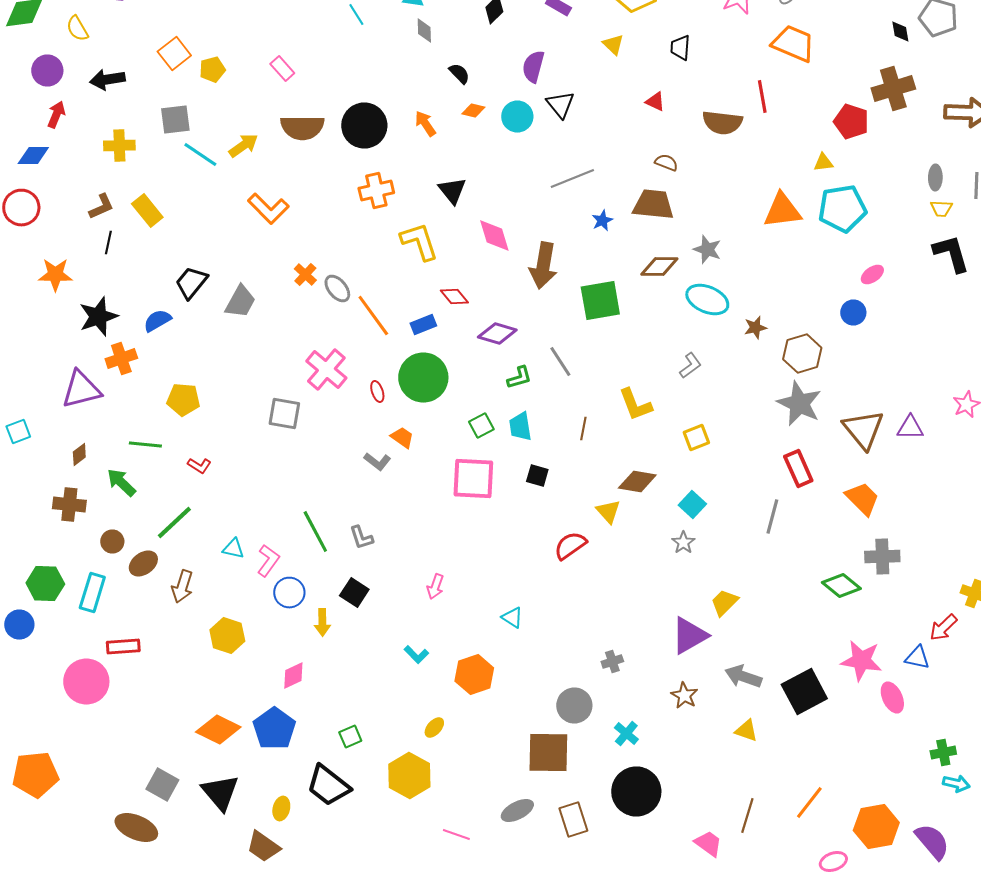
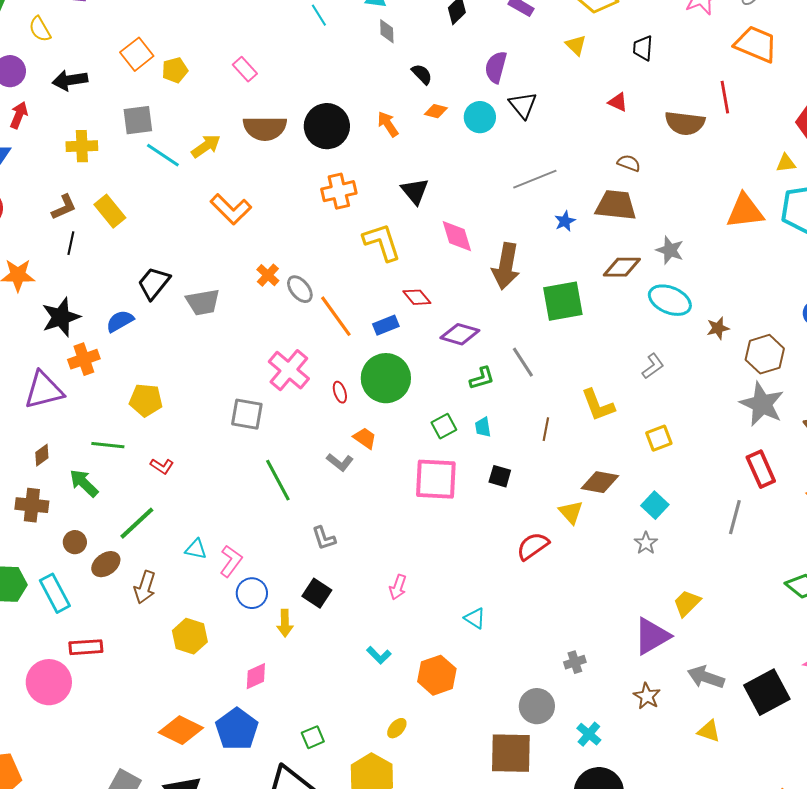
gray trapezoid: (240, 302) -> (203, 302), turned 51
cyan trapezoid: (520, 426) -> (483, 427), size x0.7
green line: (315, 532) -> (278, 480), moved
cyan rectangle: (92, 592) -> (55, 593), turned -45

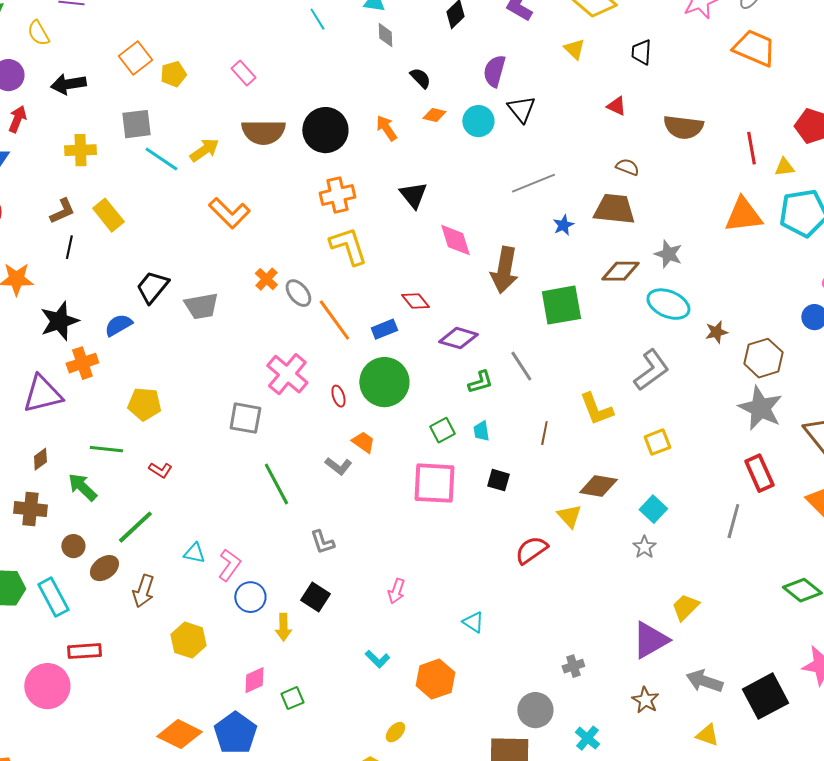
red line: (725, 97) -> (751, 148), moved
yellow L-shape: (382, 242) -> (348, 246), moved
gray L-shape: (653, 366) -> (651, 370), size x1.6
green square: (313, 737) -> (292, 698), moved

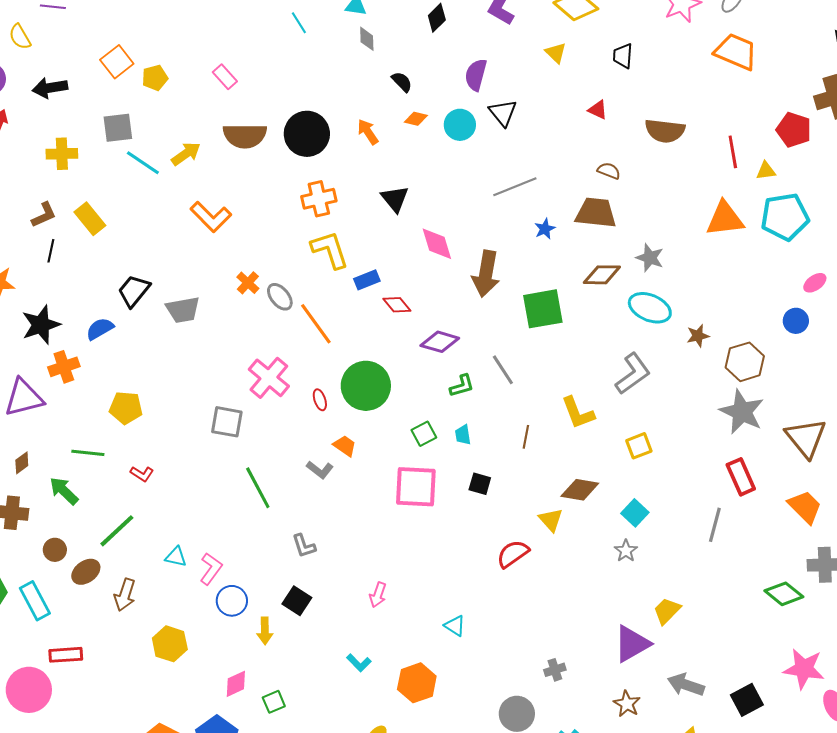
blue rectangle: (384, 329) -> (367, 280), moved
black square: (765, 696) -> (747, 700), size x0.7

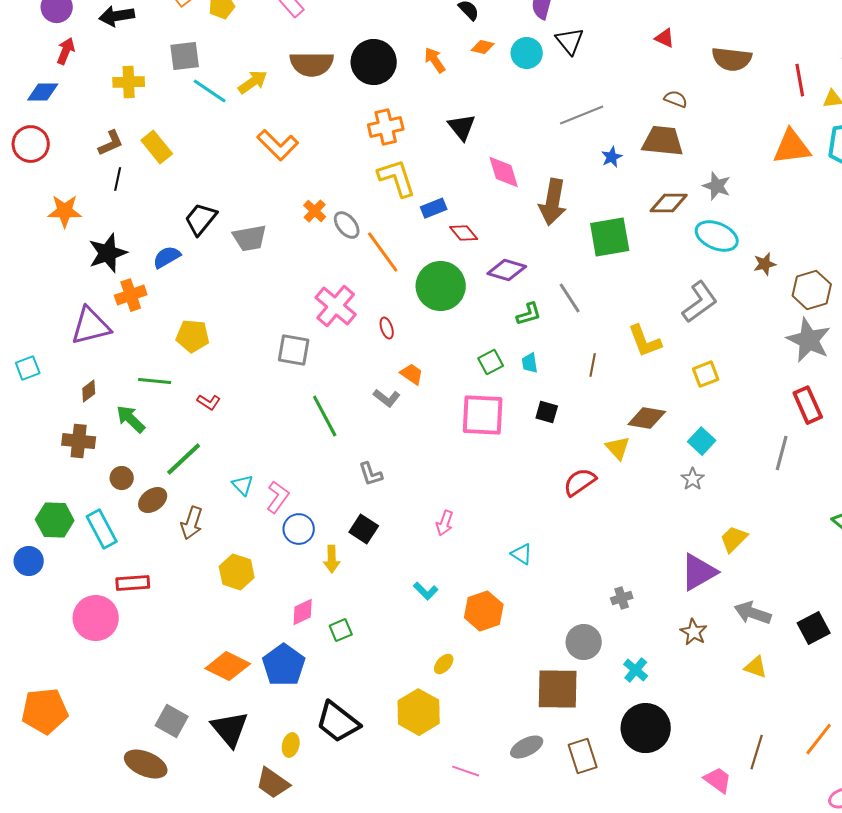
green circle: (366, 386) -> (441, 286), moved
cyan triangle: (176, 557) -> (243, 485), turned 35

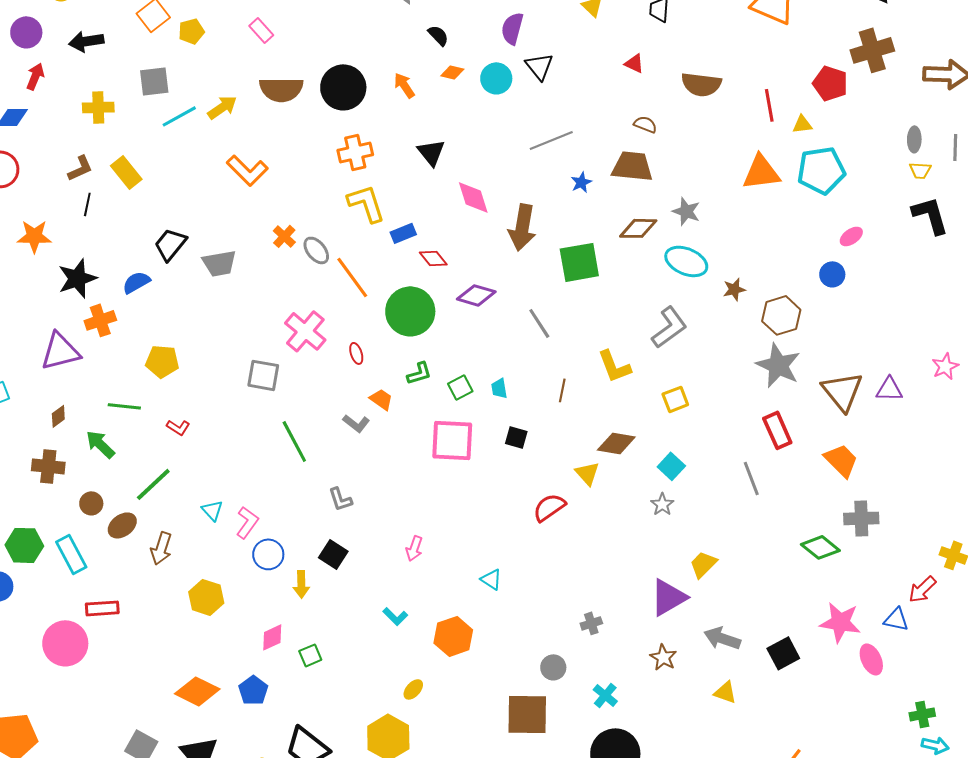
cyan line: (210, 91) -> (179, 116), turned -63
green L-shape: (529, 314) -> (419, 373), moved
gray line: (782, 453) -> (751, 478), turned -36
gray circle: (584, 642) -> (553, 667), size x0.7
blue pentagon: (284, 665) -> (253, 690), size x0.7

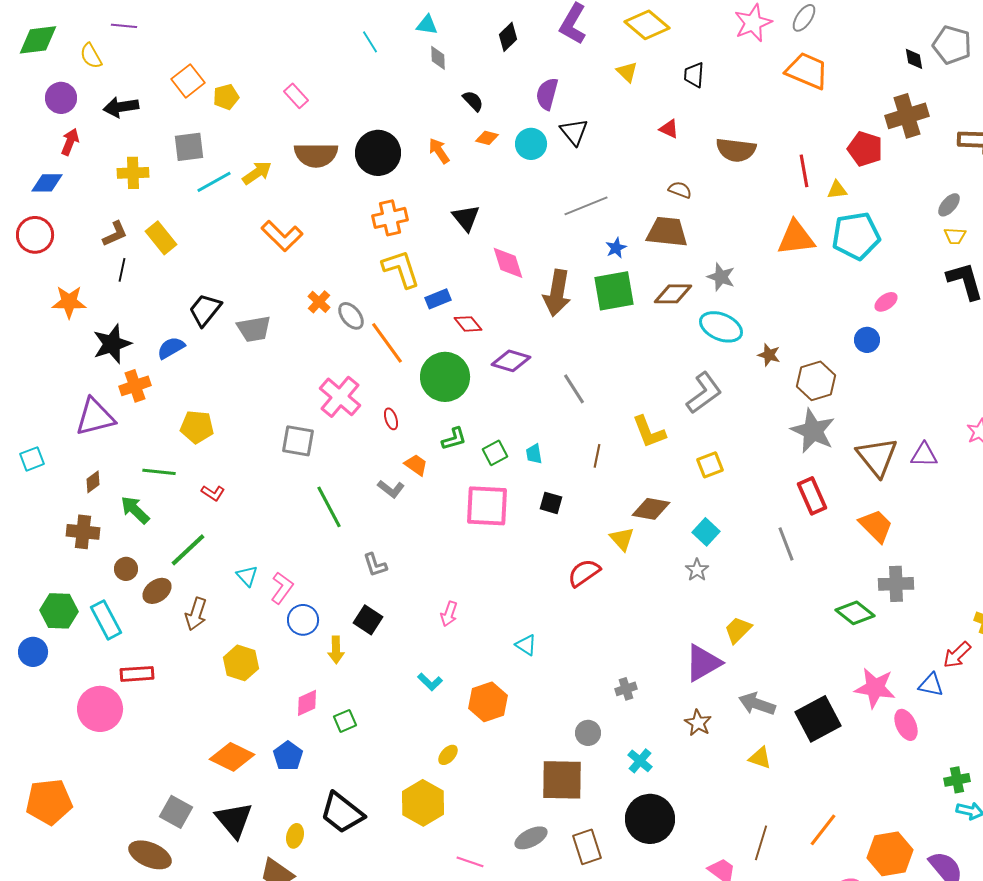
gray ellipse: (914, 139) -> (949, 205), turned 40
green square: (579, 262) -> (614, 291), moved
brown star: (734, 289) -> (769, 355), turned 30
black square: (783, 653) -> (818, 719), size x1.4

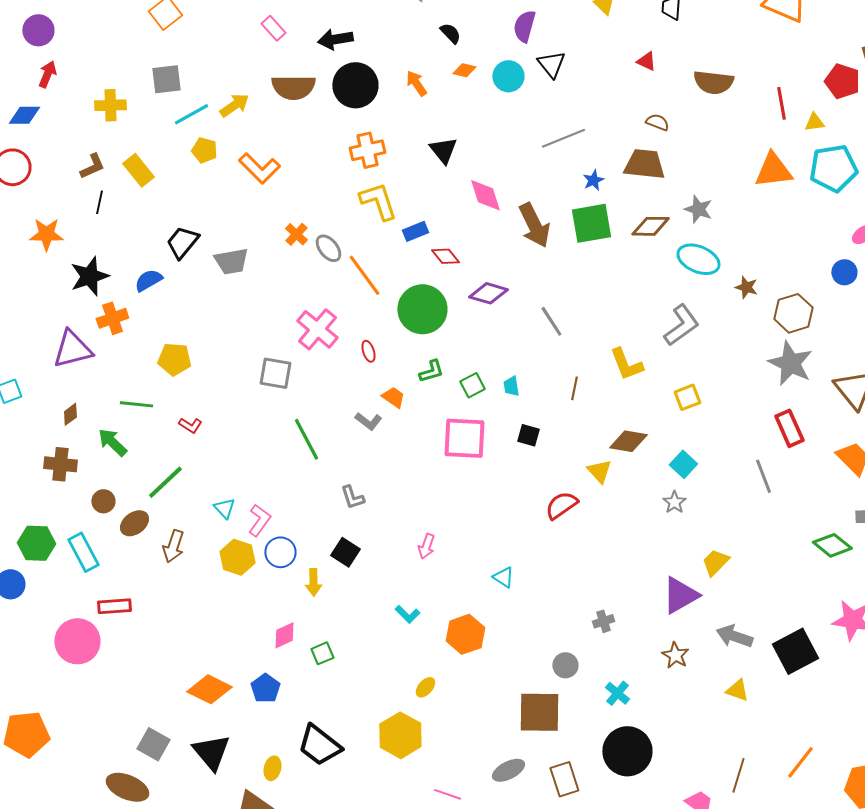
yellow pentagon: (226, 97) -> (204, 150), moved, turned 30
black arrow: (121, 107) -> (335, 39), moved
brown arrow: (557, 293) -> (534, 225), turned -36
yellow hexagon: (241, 663) -> (237, 557), moved

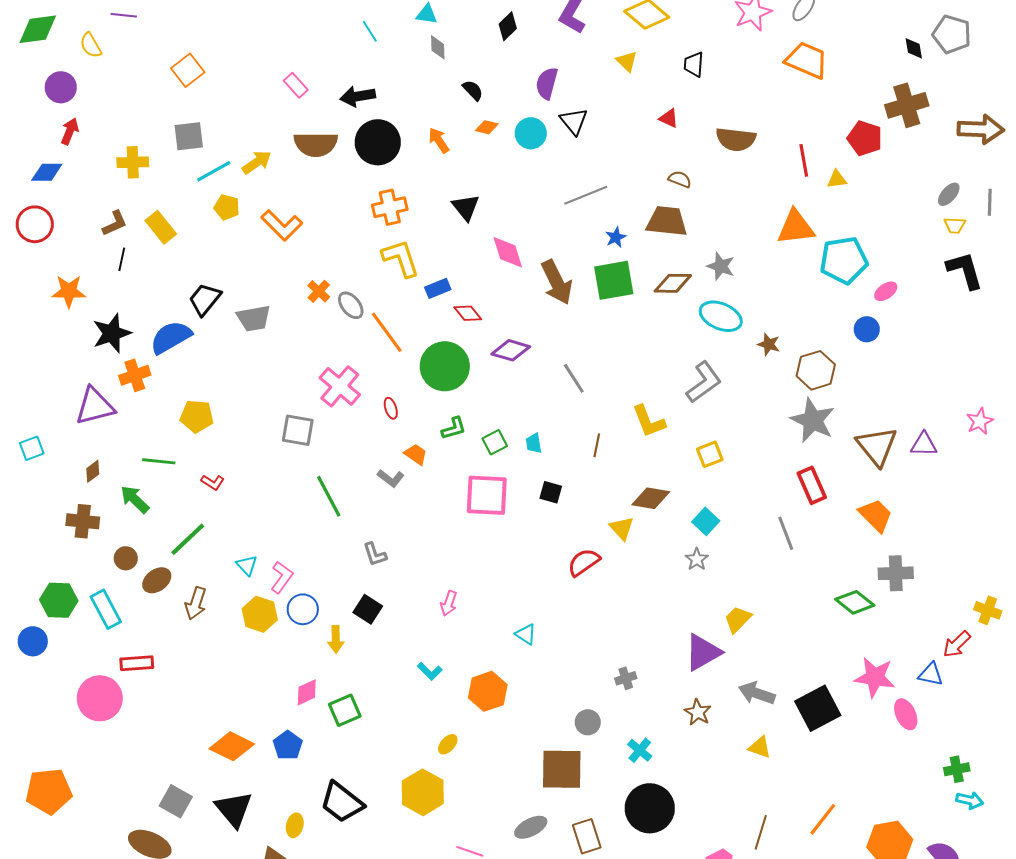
cyan pentagon: (833, 168) -> (844, 260), moved
blue semicircle: (148, 280) -> (171, 337), size x1.5
green square: (322, 653) -> (345, 710), size x1.4

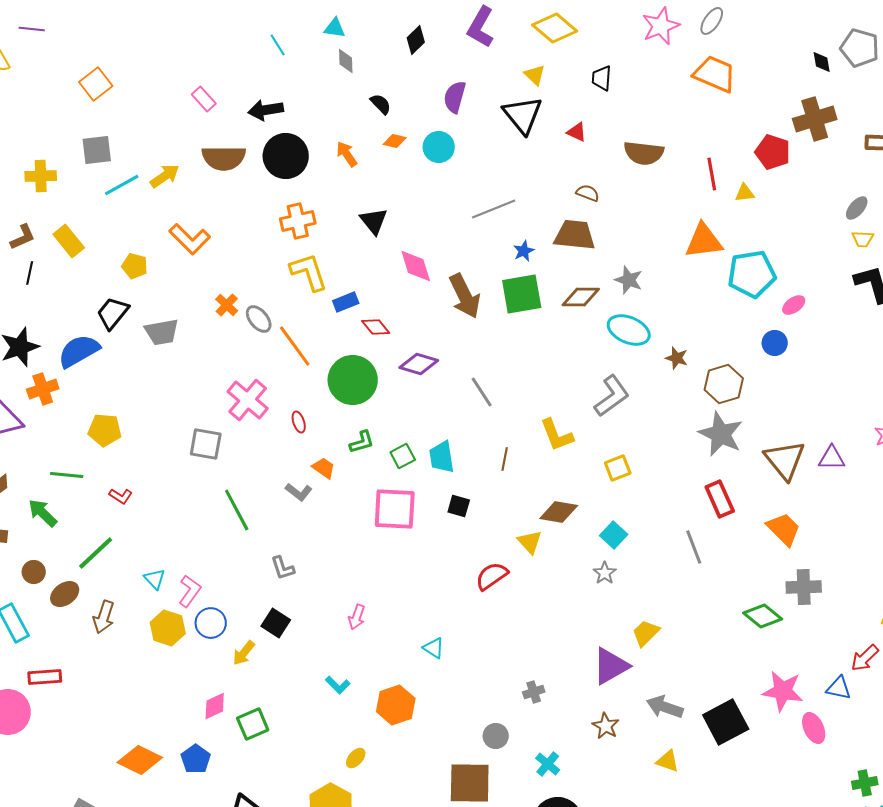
black triangle: (574, 121) -> (523, 115), moved, size x1.4
yellow pentagon: (227, 207) -> (135, 266), moved
cyan trapezoid: (534, 443) -> (442, 457), size x1.6
yellow arrow: (336, 639) -> (244, 653), turned 40

